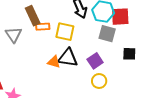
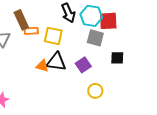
yellow circle: (99, 81) -> (95, 91), moved

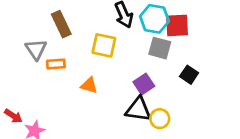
orange rectangle: (31, 31) -> (56, 64), moved
black square: (117, 58) -> (189, 75), turned 32
black triangle: (56, 62) -> (138, 109), moved

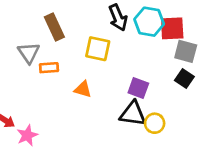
gray square: (160, 48) -> (186, 51), moved
purple square: (144, 84) -> (138, 88), turned -36

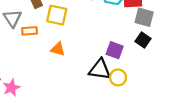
yellow square: (98, 49) -> (57, 15), moved
purple square: (138, 88) -> (115, 50), moved

